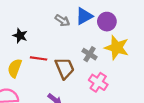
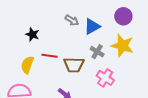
blue triangle: (84, 16) -> (92, 26), moved
purple circle: (107, 22) -> (123, 16), moved
brown trapezoid: (65, 68) -> (74, 65), turned 115

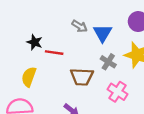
blue triangle: (92, 26) -> (103, 33), turned -30
red line: (50, 56) -> (54, 53), moved

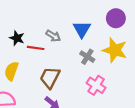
gray arrow: (80, 26) -> (53, 36), moved
brown trapezoid: (82, 77) -> (50, 78), moved, turned 115

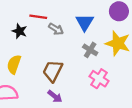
red line: (36, 48) -> (38, 17), moved

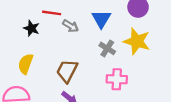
pink cross: (99, 79) -> (117, 79), turned -30

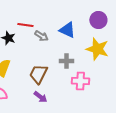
blue triangle: (101, 19) -> (67, 30), turned -36
gray cross: (107, 48) -> (66, 61), moved, turned -32

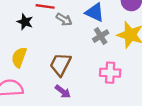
gray cross: (66, 61) -> (101, 36), moved, turned -32

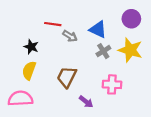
black star: (25, 22) -> (31, 47), moved
purple arrow: (63, 92) -> (86, 102), moved

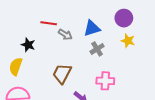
blue triangle: (98, 30) -> (92, 28), turned -42
yellow star: (130, 50) -> (128, 41), moved, size x0.6
yellow semicircle: (29, 70) -> (16, 66), moved

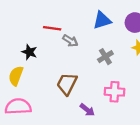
blue triangle: (92, 28) -> (102, 20), moved

